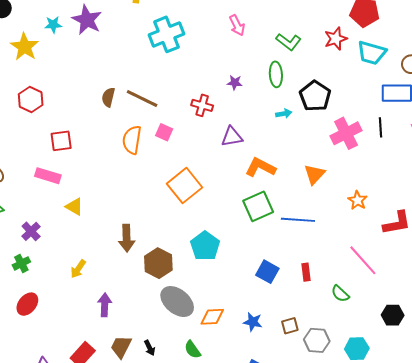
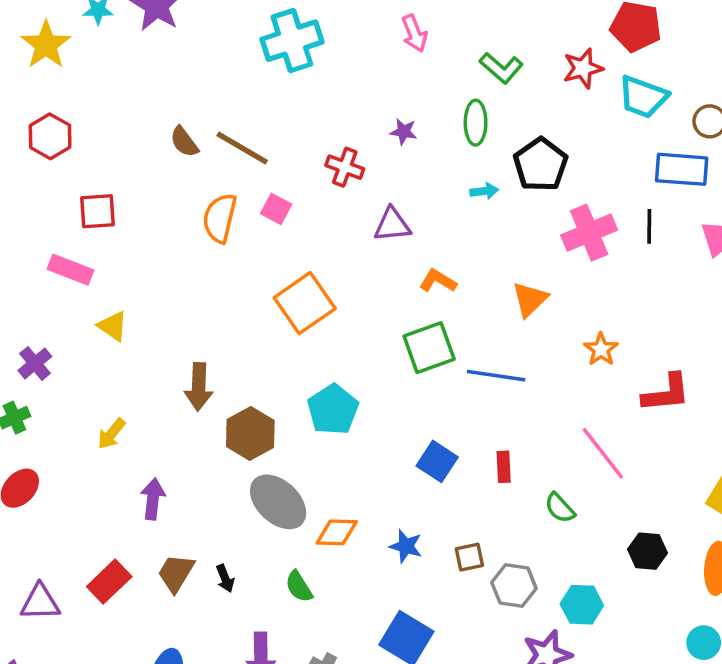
brown semicircle: (108, 97) -> (184, 142), turned -54
orange L-shape: (260, 167) -> (438, 281), size x0.7

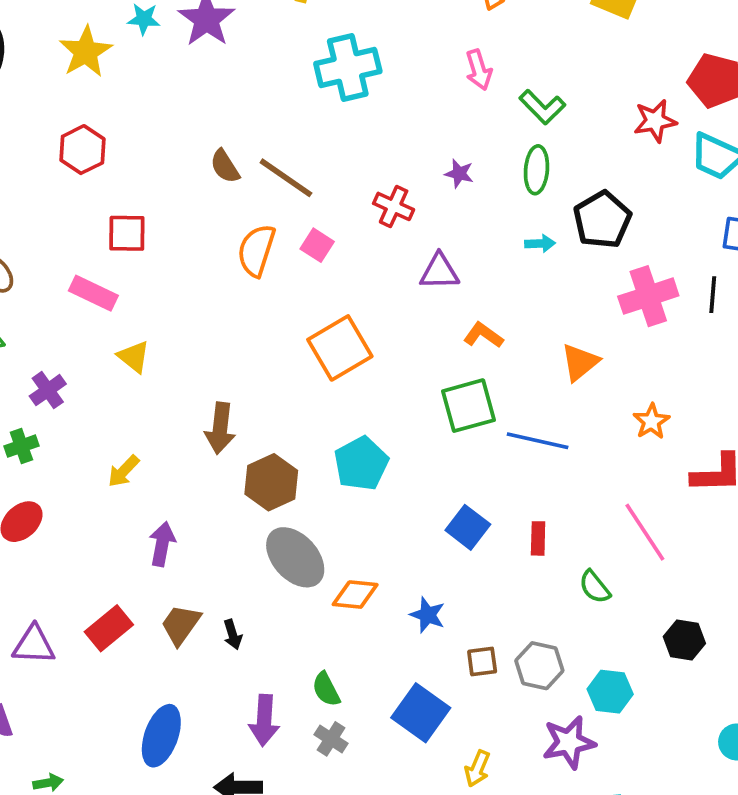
green L-shape: (501, 68) -> (542, 107), moved
brown square: (469, 557) -> (482, 662), moved
green semicircle: (299, 587) -> (326, 689), moved

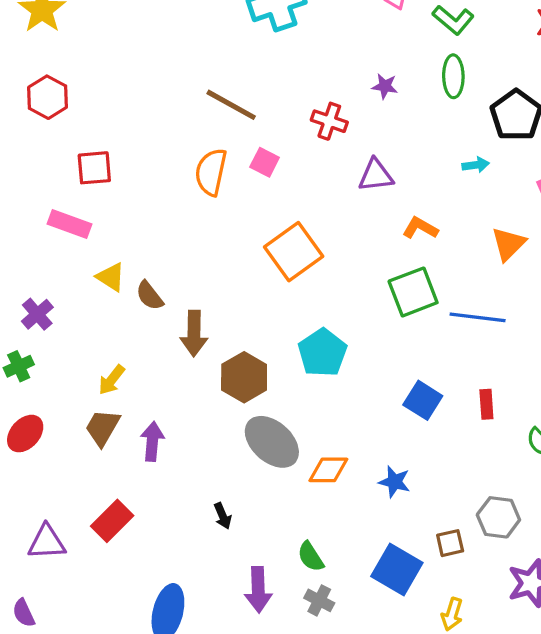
brown semicircle: (225, 166) -> (150, 296), moved
cyan arrow: (540, 243) -> (476, 165), moved
brown trapezoid: (181, 625) -> (102, 427), moved
brown square: (482, 662) -> (450, 543), moved

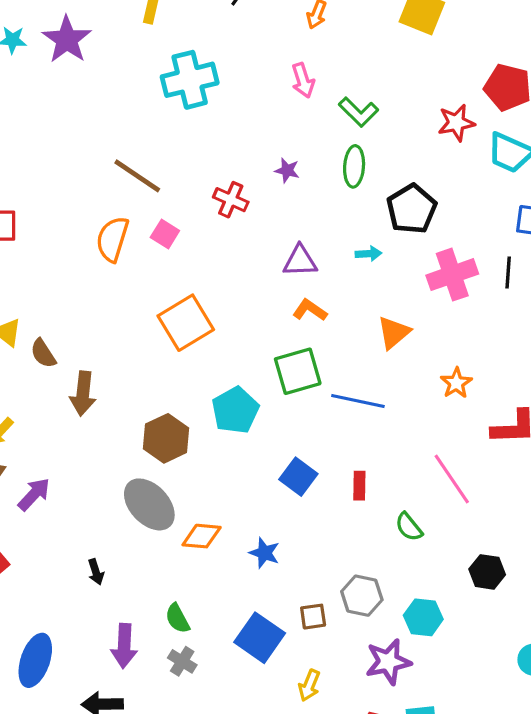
purple triangle: (376, 175) -> (300, 261), moved
cyan pentagon: (322, 353) -> (235, 410), moved
brown hexagon: (244, 377) -> (166, 438), moved
purple arrow: (152, 441) -> (34, 494), turned 33

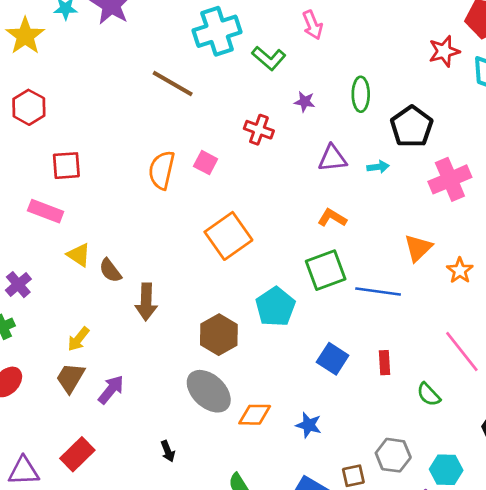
green L-shape: (358, 112) -> (269, 58), moved
brown line: (137, 176) -> (173, 84), moved
purple triangle: (300, 261) -> (332, 158), moved
orange triangle: (394, 333) -> (418, 248), moved

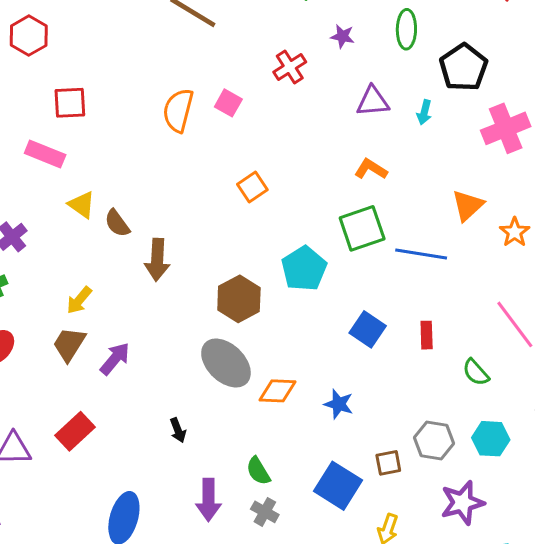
red cross: (259, 130) -> (290, 67), turned 36
cyan arrow: (378, 167) -> (424, 112), turned 110
orange square: (228, 236) -> (252, 187), size x0.6
cyan hexagon: (446, 470) -> (491, 439), moved

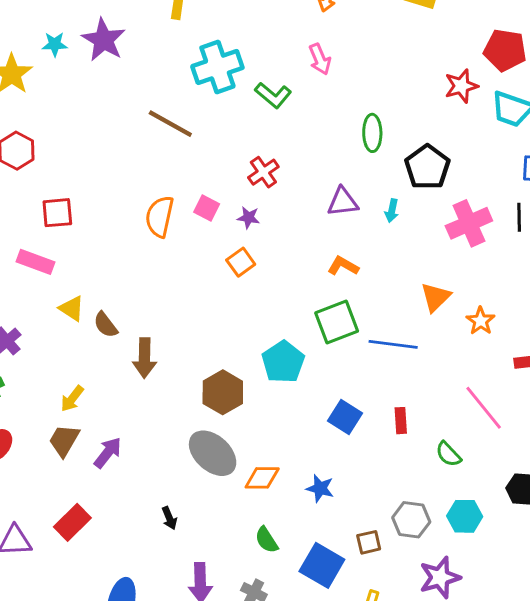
purple star: (342, 36) -> (249, 218), moved
orange square: (252, 187) -> (241, 262), moved
green semicircle: (258, 471) -> (267, 540), moved

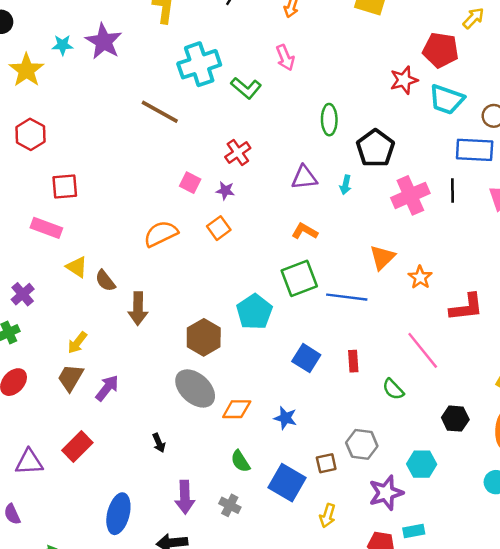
orange semicircle: (160, 217) -> (161, 234), moved, turned 52
cyan hexagon: (465, 516) -> (422, 464), moved

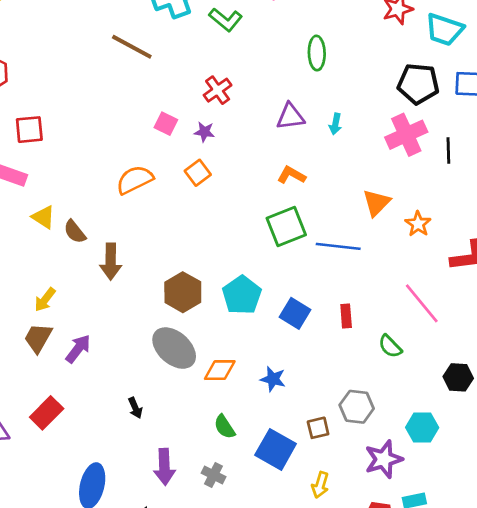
black pentagon: (375, 148) -> (418, 84), moved, turned -30
black line: (453, 190) -> (448, 150), moved
cyan pentagon: (254, 312) -> (242, 295), moved

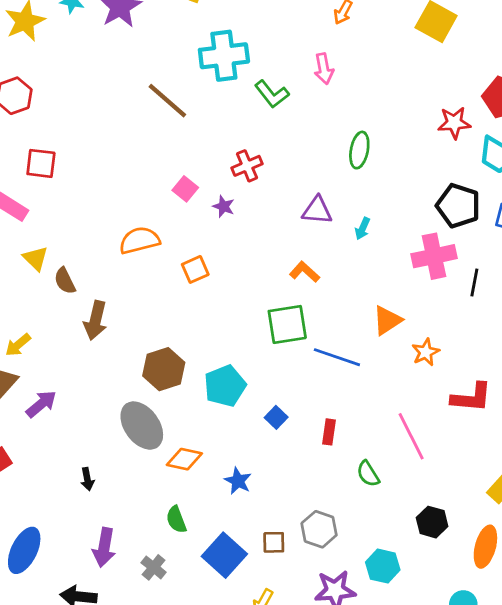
orange square: (198, 173) -> (195, 269), moved
blue square: (295, 313) -> (276, 417), size x0.7

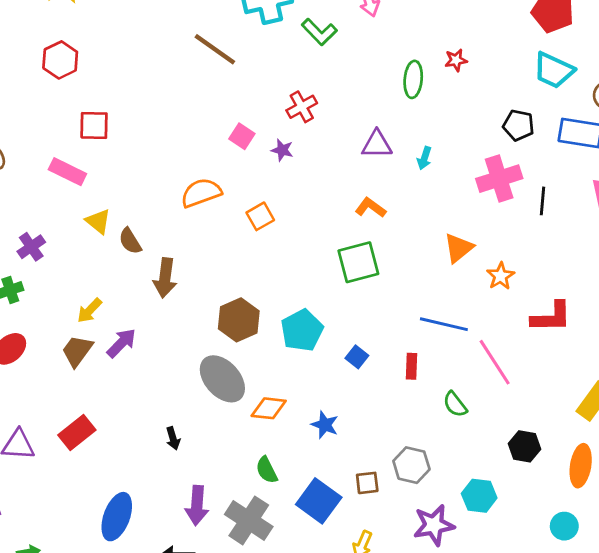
red star: (454, 123) -> (456, 60), moved, size x0.7
black pentagon: (458, 206) -> (519, 125), size x0.7
blue line: (337, 357) -> (444, 324), moved
purple arrow: (41, 404) -> (121, 343), moved
gray cross: (154, 567) -> (249, 520), size x1.8

